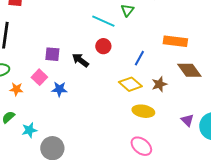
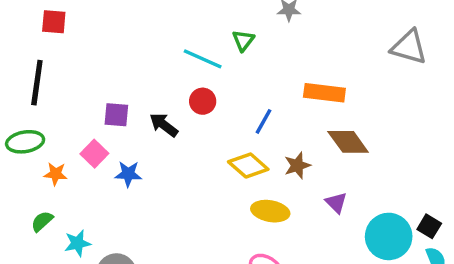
purple triangle: (187, 120) -> (336, 203), moved

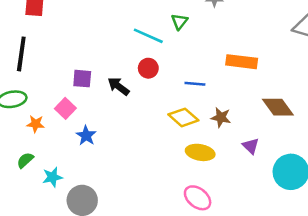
blue line: (264, 121) -> (195, 84), turned 66
brown diamond: (348, 142) -> (278, 107), moved
brown star: (297, 165) -> (221, 117), turned 30
blue star: (128, 174) -> (86, 136), moved, turned 30

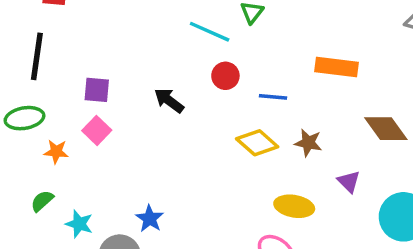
red circle: (148, 68) -> (225, 76), moved
purple square: (82, 79) -> (97, 90), moved
blue star: (86, 136) -> (150, 219), moved
yellow ellipse: (200, 152) -> (294, 206), moved
cyan star: (52, 177) -> (79, 224), turned 30

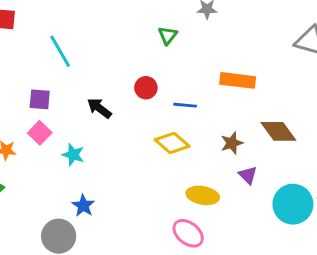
cyan line: (210, 32) -> (60, 51), moved, turned 36
brown star: (308, 143) -> (232, 143), moved, turned -30
cyan star: (79, 224) -> (73, 155), moved

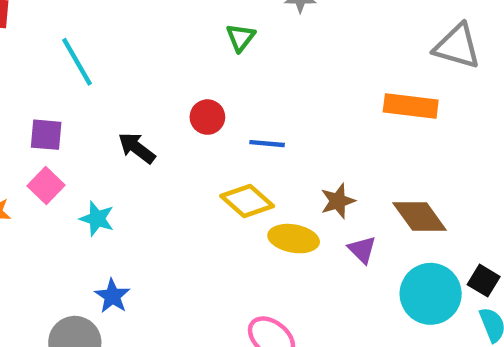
orange rectangle: (238, 80) -> (411, 106), moved
brown diamond: (278, 131) -> (420, 216), moved
yellow ellipse: (203, 195) -> (294, 239), moved

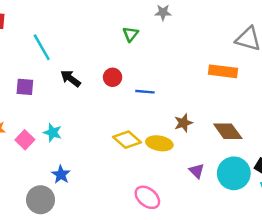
black arrow: (137, 148) -> (71, 78), moved
pink square: (46, 186) -> (25, 140), moved
yellow diamond: (247, 201) -> (127, 140), moved
purple triangle: (362, 250) -> (197, 171), moved

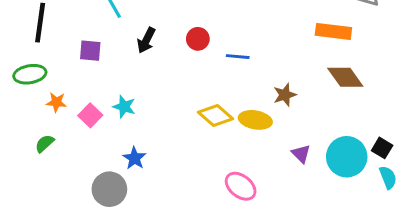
black arrow: (71, 78) -> (146, 40), turned -100
brown diamond: (228, 131) -> (345, 77), moved

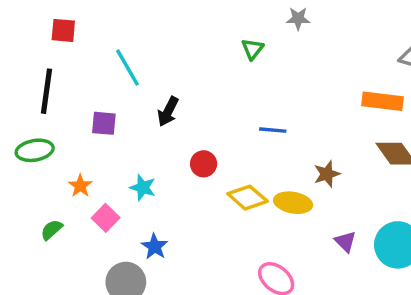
red circle: (198, 39) -> (204, 164), moved
orange star: (56, 102) -> (80, 186), moved, turned 30
pink square: (90, 115) -> (106, 218), moved

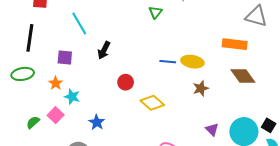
orange star: (80, 186) -> (56, 83), moved
cyan star: (143, 187) -> (72, 97), moved
yellow ellipse: (293, 203) -> (192, 62), moved
pink square: (106, 218) -> (56, 115), moved
blue star: (155, 247) -> (97, 122), moved

